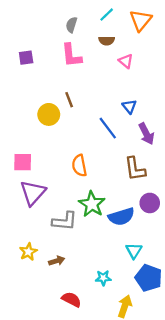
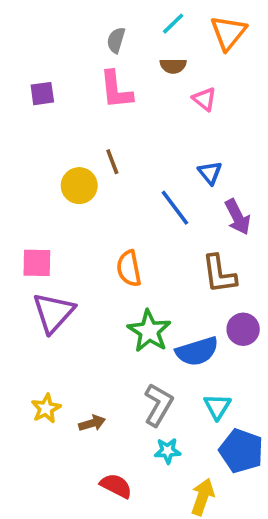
gray L-shape: (65, 221) -> (158, 405), moved, turned -65

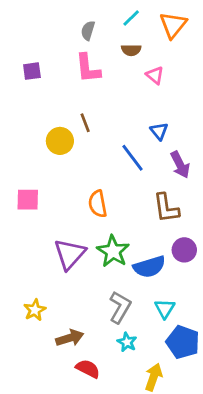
purple triangle: (53, 313) -> (70, 254), moved
brown arrow: (92, 423) -> (70, 338), moved, size x1.4
cyan star: (168, 451) -> (127, 342), turned 30

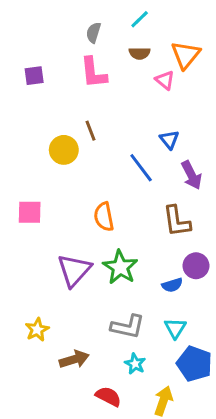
orange triangle: (173, 25) -> (186, 55), moved
blue semicircle: (149, 267) -> (172, 285), moved, size x0.6
gray L-shape: (120, 307) -> (128, 327), turned 72
red semicircle: (88, 369) -> (108, 396), moved

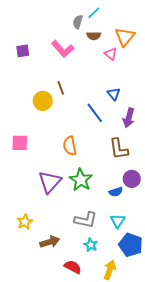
gray semicircle: (94, 33) -> (78, 22), moved
pink L-shape: (94, 73) -> (63, 49), turned -35
purple arrow: (192, 175) -> (129, 118), turned 42

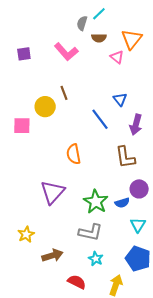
pink square: (20, 143) -> (22, 126), moved
green star: (81, 180) -> (96, 202), moved
cyan triangle: (118, 221) -> (138, 225), moved

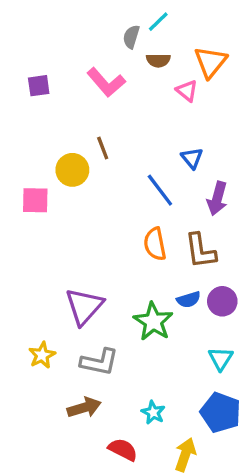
orange semicircle: (74, 154) -> (155, 244), moved
blue semicircle: (122, 203) -> (189, 300), moved
gray L-shape: (90, 232) -> (99, 362), moved
yellow star: (26, 234) -> (42, 355), moved

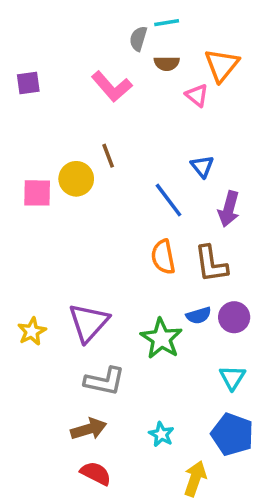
cyan line: (158, 22) -> (167, 23), turned 35
purple square: (39, 86) -> (28, 83), moved
pink square: (35, 200) -> (37, 193), moved
yellow star: (42, 355) -> (32, 331), moved
red semicircle: (123, 450) -> (96, 473), moved

